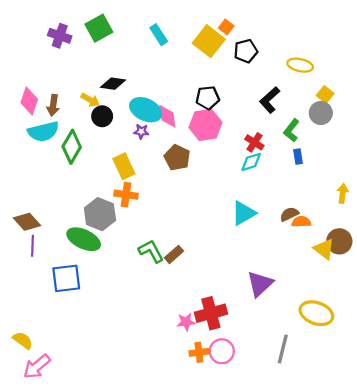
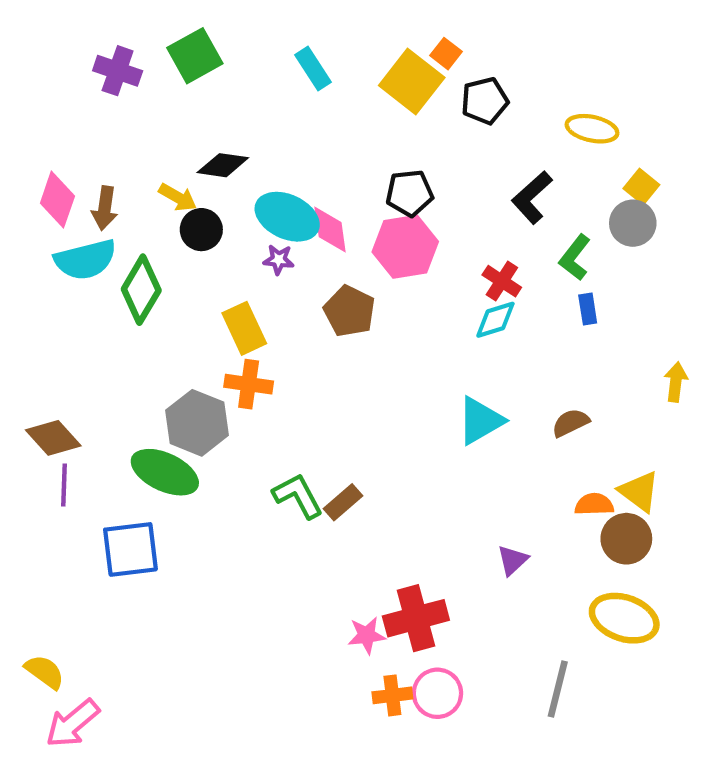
orange semicircle: (301, 222) -> (594, 504), moved
brown circle: (339, 241) -> (626, 539), moved
purple triangle: (260, 284) -> (513, 560), size x0.6

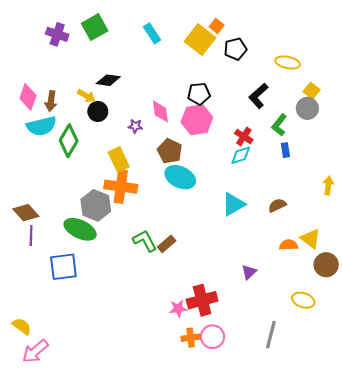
cyan ellipse: (287, 217) -> (180, 177), moved
orange cross: (249, 384) -> (121, 187), size x1.4
brown circle: (626, 539) -> (326, 265), moved
yellow ellipse: (624, 618) -> (303, 300), size x0.7

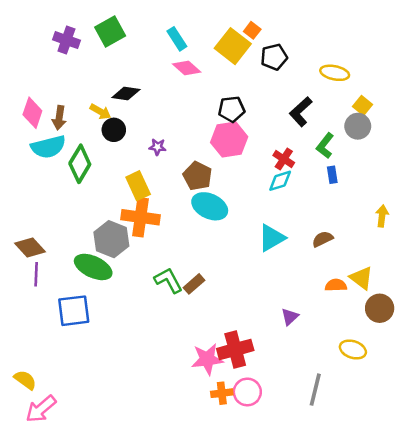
pink diamond: (160, 111) -> (187, 68), moved, turned -40
pink star: (178, 309) -> (207, 359), size x1.5

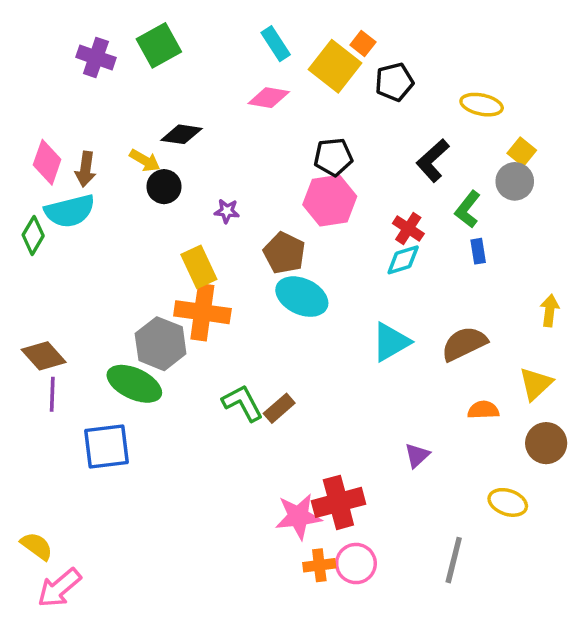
cyan rectangle: (177, 39) -> (276, 44), moved
pink diamond: (187, 68) -> (269, 98), turned -32
green diamond: (80, 164) -> (33, 235), moved, size x0.7
brown semicircle: (323, 239) -> (464, 344), size x1.5
yellow triangle: (361, 278) -> (536, 384), moved, turned 40

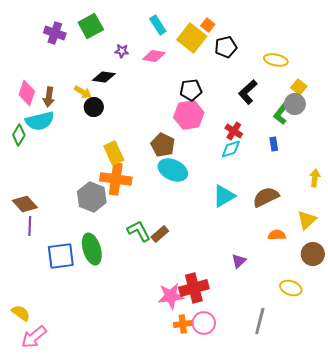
green L-shape: (468, 209) -> (281, 114), moved
purple star: (227, 211) -> (122, 51), moved
green ellipse: (134, 384) -> (92, 249), moved, turned 48

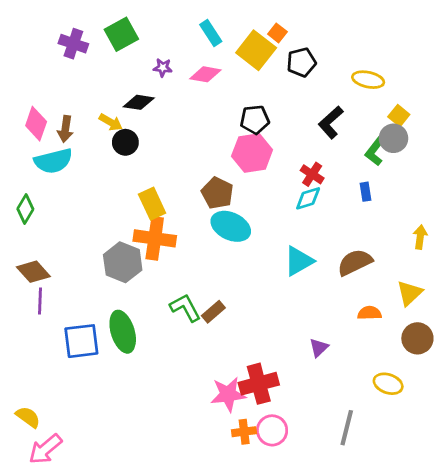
green diamond: (19, 135) -> (25, 209), moved

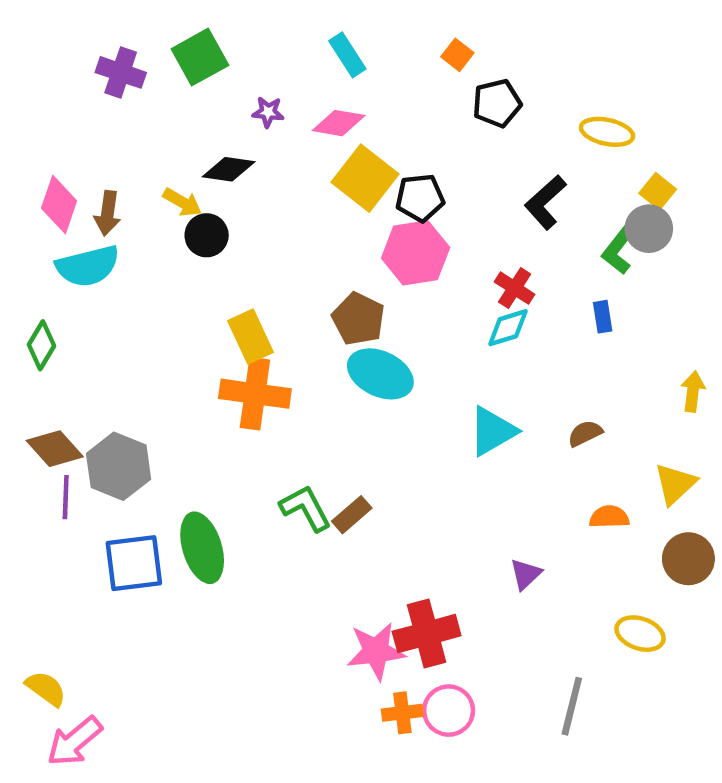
yellow square: (256, 50) -> (365, 178), moved
gray hexagon: (123, 262) -> (119, 466), moved
brown semicircle: (355, 262) -> (585, 433), size x0.6

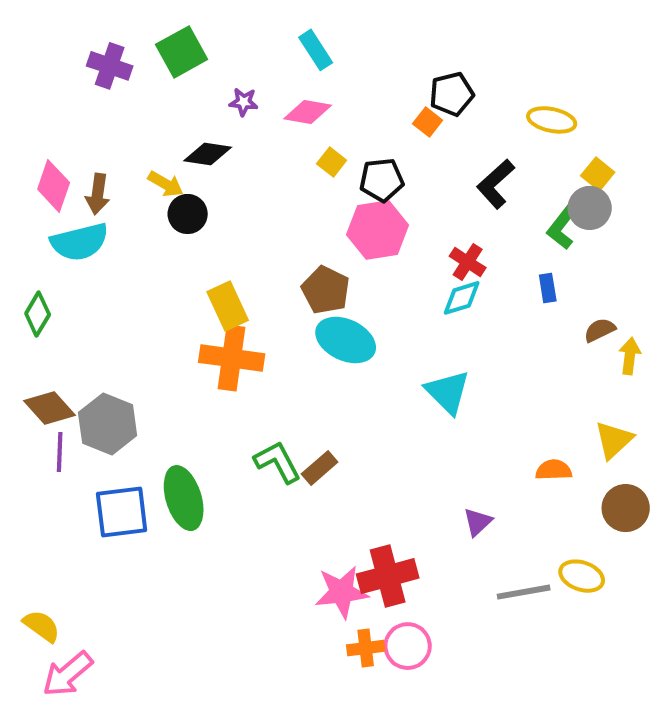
orange square: (457, 55) -> (428, 122), moved
yellow square: (365, 178) -> (332, 162), size x0.5
cyan triangle: (493, 431) -> (448, 392), turned -45
brown semicircle: (585, 433) -> (600, 330), moved
gray line: (572, 706) -> (524, 592), moved, turned 66

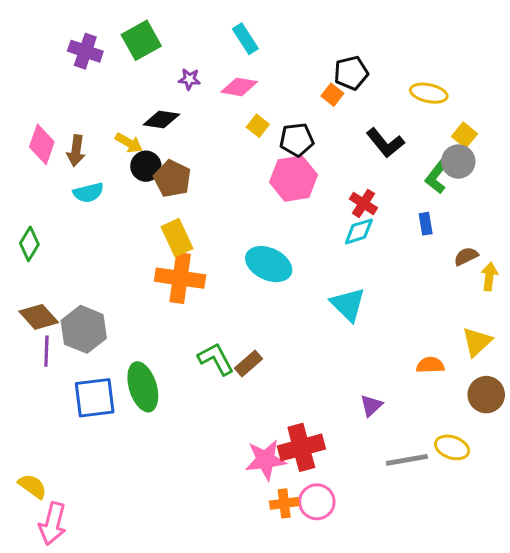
black L-shape: (496, 184) -> (385, 143), turned -87
cyan semicircle: (80, 242) -> (88, 193), moved, size x0.7
brown pentagon: (326, 290) -> (172, 179), moved
pink arrow: (68, 674) -> (53, 524), turned -36

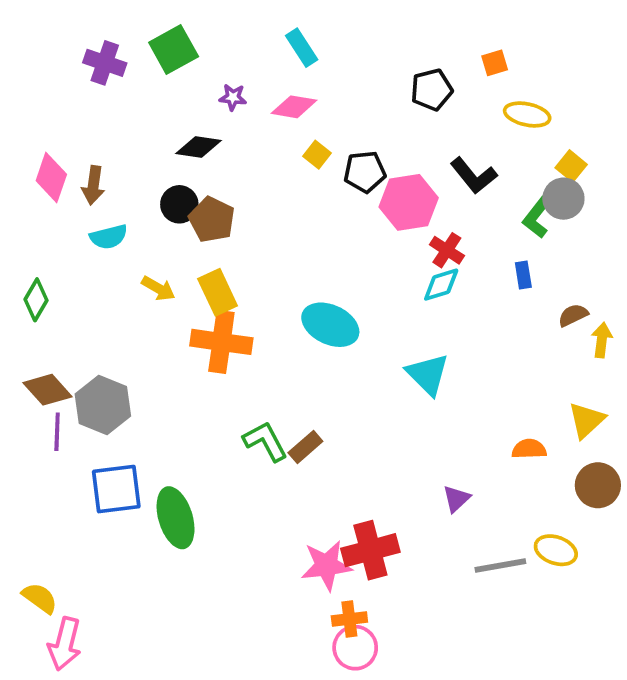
orange square: (332, 95) -> (495, 63), moved, turned 35
yellow arrow: (129, 143) -> (158, 288), moved
pink hexagon: (294, 179) -> (409, 202), moved
green ellipse: (143, 387) -> (176, 518), moved
pink circle: (317, 502) -> (355, 648), moved

